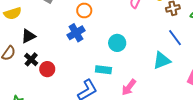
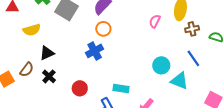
cyan circle: (117, 43) -> (161, 65), moved
cyan triangle: (162, 60) -> (179, 81), turned 42
red circle: (47, 69) -> (80, 88), moved

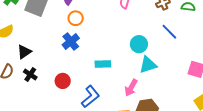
cyan triangle: (179, 81) -> (148, 65), moved, turned -30
cyan rectangle: (121, 89) -> (103, 64), moved

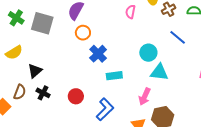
blue cross: (71, 41) -> (98, 54), moved
cyan triangle: (148, 65) -> (159, 72), turned 30

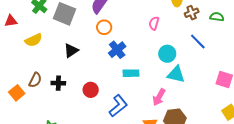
pink semicircle: (130, 12) -> (154, 23), moved
black triangle: (35, 71) -> (71, 51), moved
black cross: (43, 93) -> (58, 83), turned -32

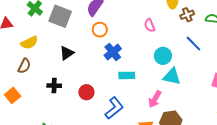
pink semicircle: (154, 23) -> (150, 25), turned -40
brown semicircle: (35, 80) -> (24, 66), moved

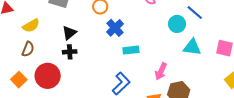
cyan circle: (163, 56) -> (177, 24), moved
cyan triangle: (172, 76) -> (192, 47), moved
black cross: (54, 86) -> (70, 52), moved
red circle: (86, 92) -> (48, 76), moved, size x1.6

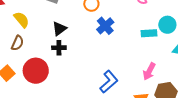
yellow semicircle: (31, 26) -> (21, 20), turned -102
cyan rectangle: (131, 50) -> (149, 33), moved

